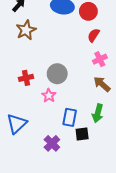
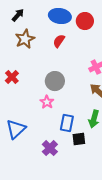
red semicircle: (94, 35) -> (59, 41), moved
red cross: (26, 78) -> (12, 77), moved, turned -32

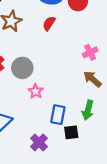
gray circle: (55, 81) -> (22, 68), moved

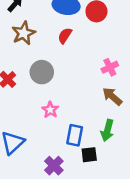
gray circle: (22, 68) -> (42, 72), moved

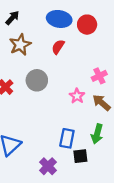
pink star: (50, 110) -> (77, 96), moved

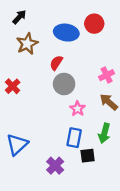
blue ellipse: (59, 19) -> (66, 33), moved
red semicircle: (58, 47) -> (56, 63), moved
gray circle: (37, 80) -> (64, 84), moved
pink star: (77, 96) -> (77, 109), moved

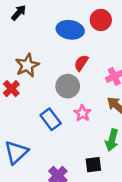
brown star: (27, 44) -> (27, 65), moved
red semicircle: (56, 63) -> (81, 63), moved
blue rectangle: (74, 138) -> (51, 119), moved, turned -48

